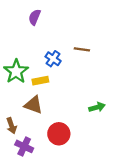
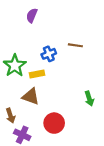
blue cross: (53, 59) -> (49, 54), turned 32
green arrow: (97, 107) -> (89, 99), turned 88

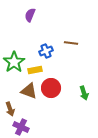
red circle: (54, 123) -> (51, 88), moved

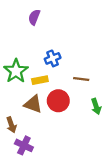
brown line: (71, 43) -> (81, 79), moved

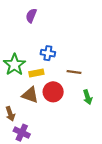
blue cross: (53, 58) -> (48, 53), turned 32

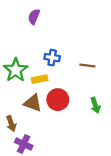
brown line: (74, 72) -> (87, 65), moved

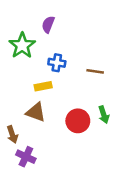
purple semicircle: (34, 17) -> (48, 24), moved
green star: (16, 70) -> (22, 45), moved
red circle: (58, 100) -> (78, 121), moved

